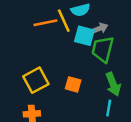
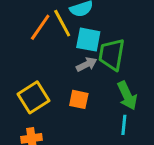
orange line: (45, 23) -> (40, 27), turned -40
gray arrow: (100, 28) -> (87, 64), moved

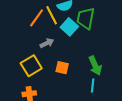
cyan square: (88, 40) -> (69, 27), turned 30
green trapezoid: (112, 54) -> (86, 18), moved
gray arrow: (87, 64) -> (47, 43), moved

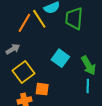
cyan square: (69, 27) -> (60, 58), moved
gray arrow: (47, 43) -> (13, 49), moved
orange square: (62, 68) -> (42, 89), moved

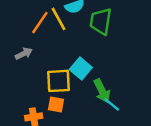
green arrow: (88, 65) -> (102, 91), moved
yellow square: (24, 72) -> (58, 81), moved, turned 30
cyan line: (88, 86) -> (112, 104), turned -56

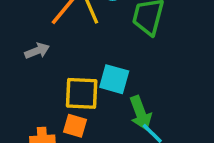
cyan square: (81, 68) -> (114, 79), turned -30

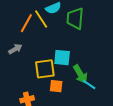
orange square: (75, 126) -> (56, 86), moved

